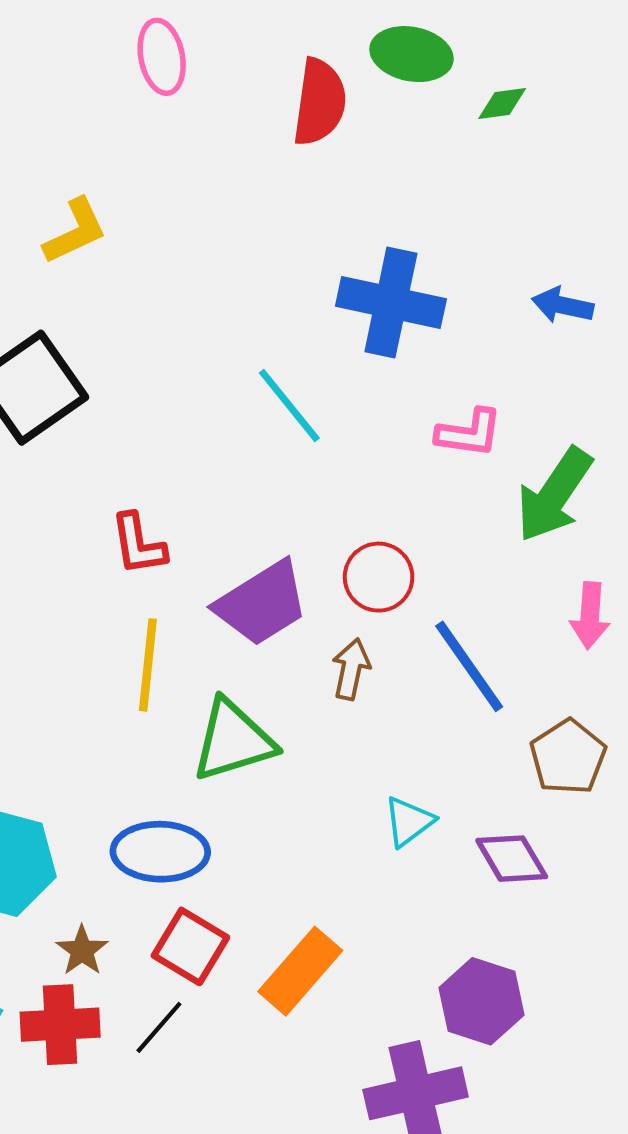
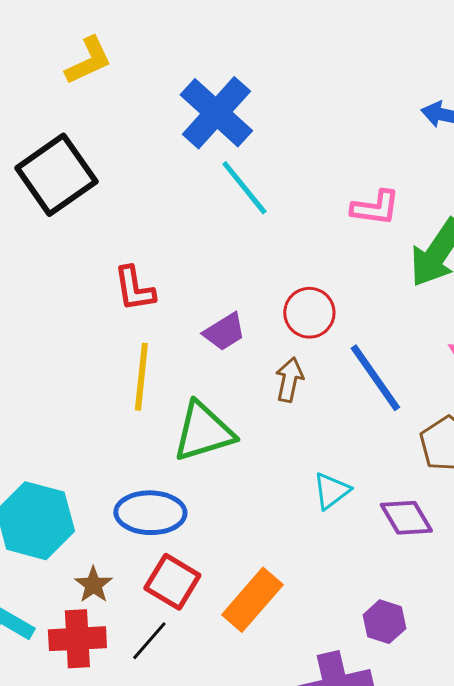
blue cross: (391, 303) -> (216, 113), moved, turned 30
purple trapezoid: (262, 603) -> (224, 332), size x0.6
purple hexagon: (482, 1001) -> (384, 622), size x0.7

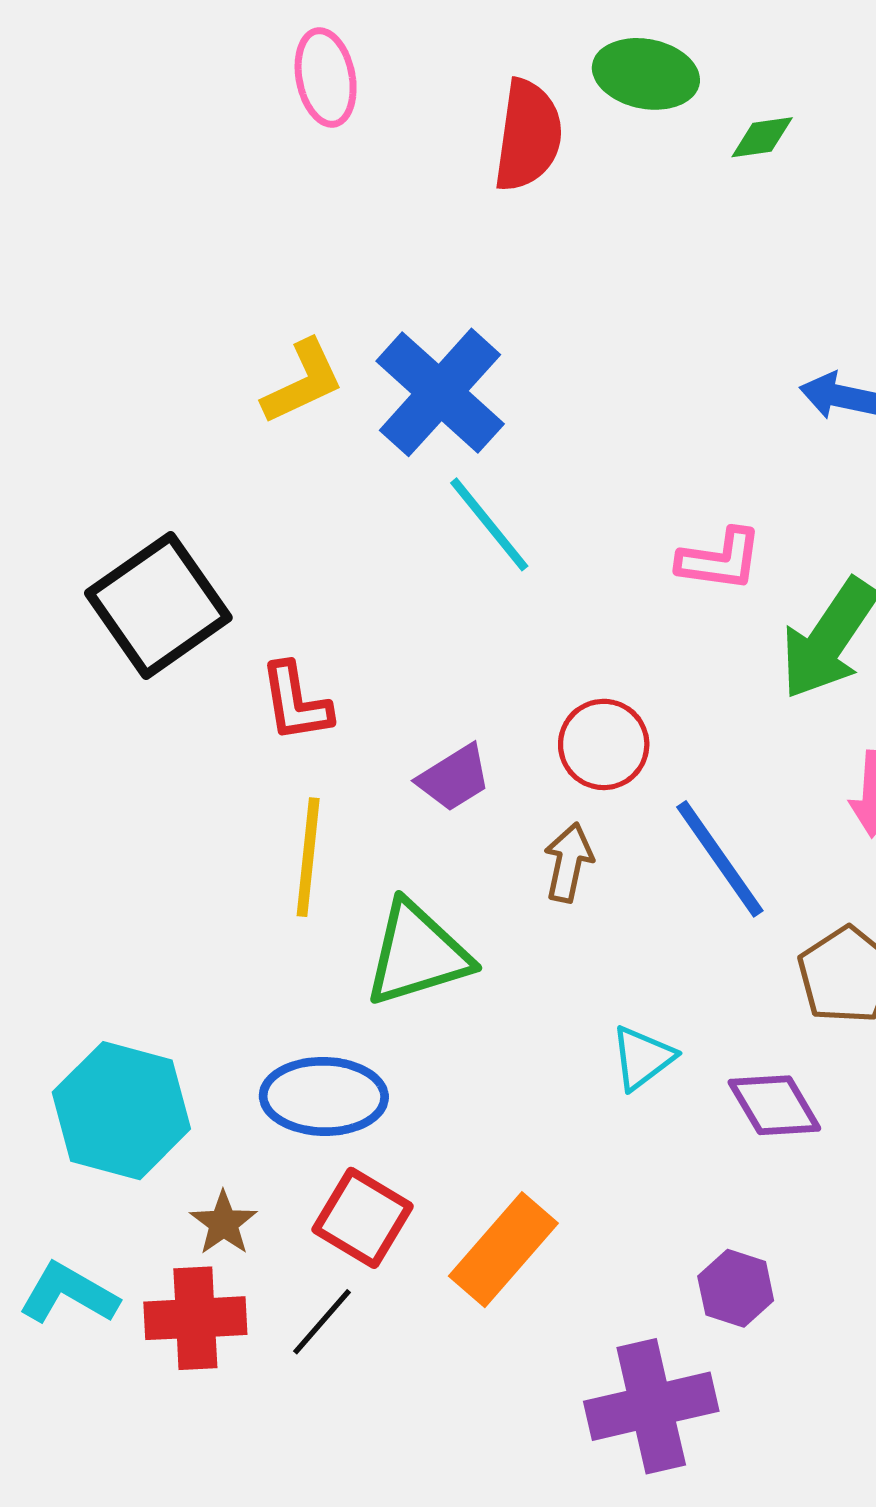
yellow L-shape: (88, 61) -> (303, 382), moved
black square: (56, 175) -> (158, 605), moved

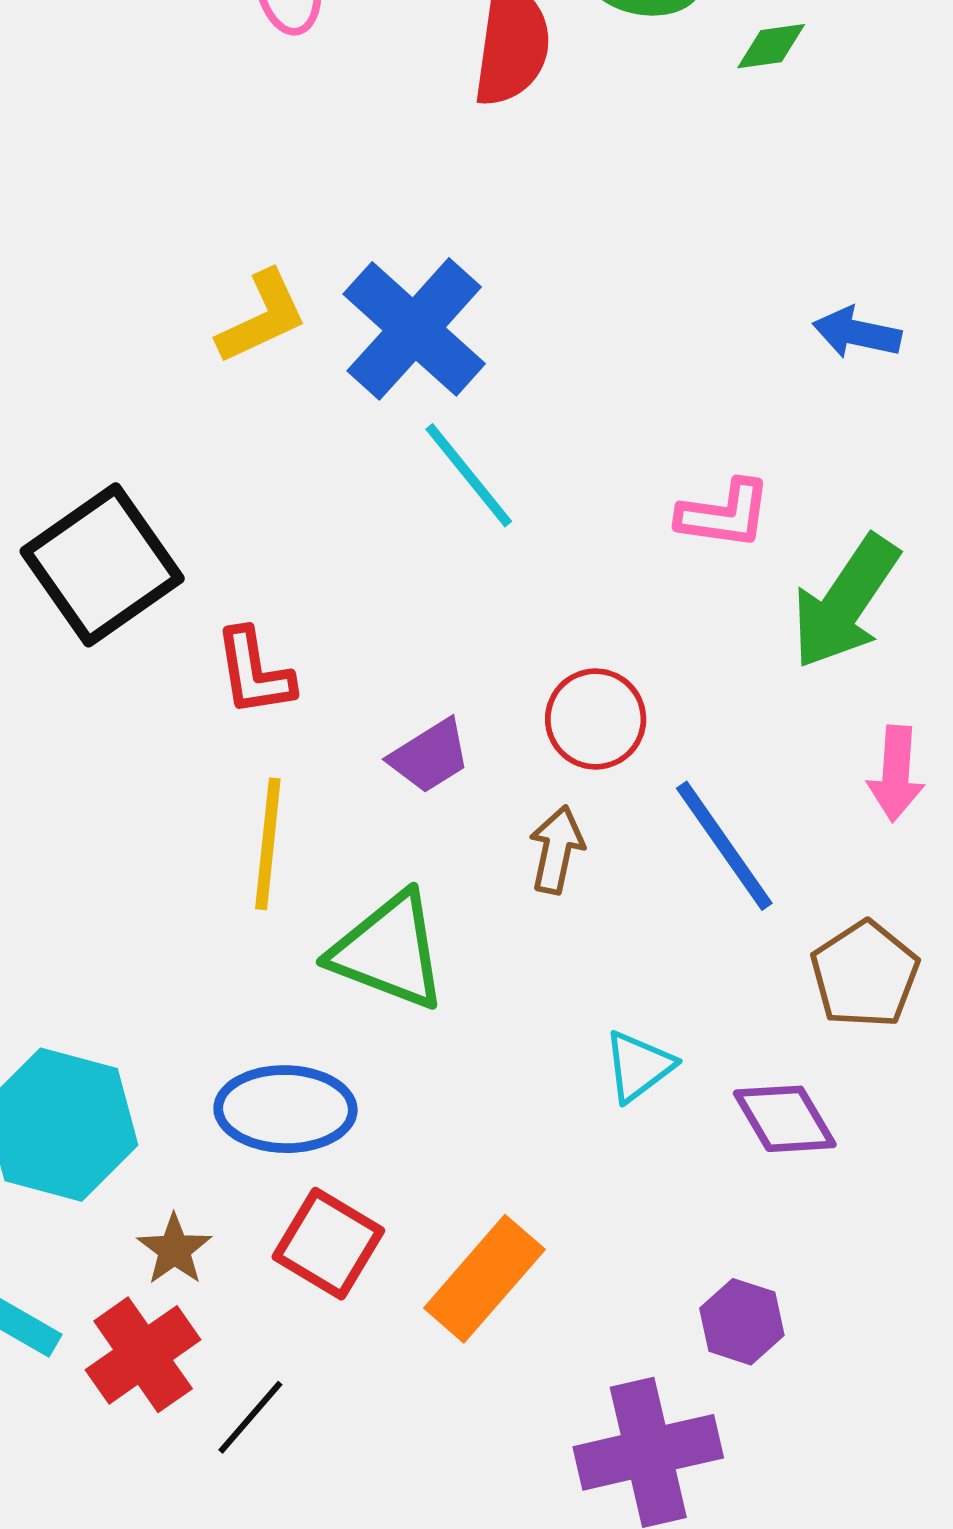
green triangle: (417, 954) -> (389, 951), turned 38
red cross: (195, 1318) -> (143, 1355), turned -32
black line: (322, 1322) -> (250, 1417), moved

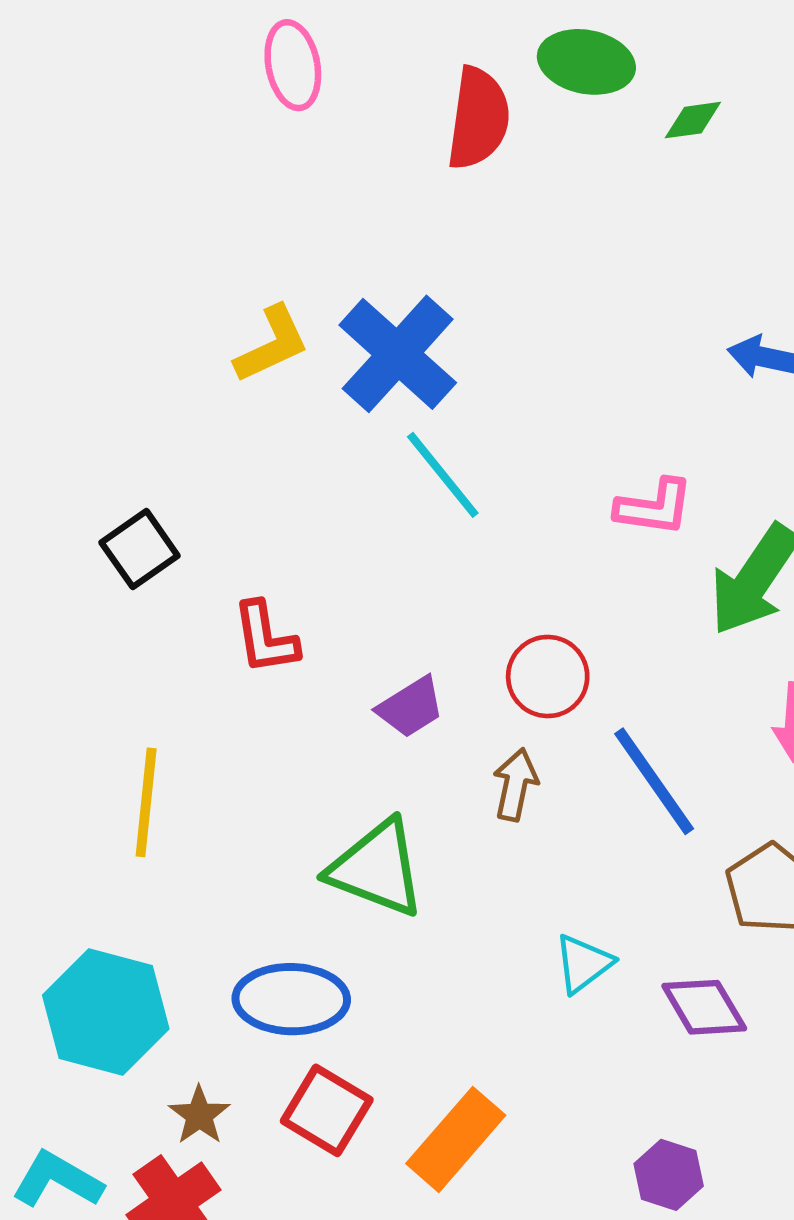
black square: (102, 565) -> (140, 549), size x0.6
yellow line: (268, 844) -> (146, 802), moved

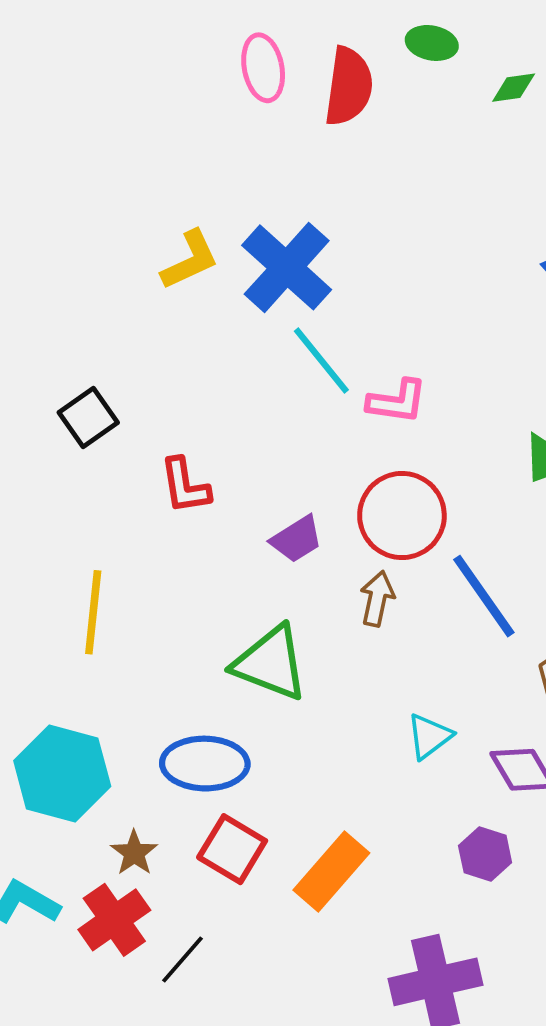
green ellipse: (586, 62) -> (432, 43), size x0.7
pink ellipse: (293, 65) -> (263, 68), moved
pink L-shape: (654, 507) -> (397, 401), moved
red circle: (548, 677) -> (402, 516), size x1.4
purple hexagon: (669, 1175) -> (485, 854), moved

